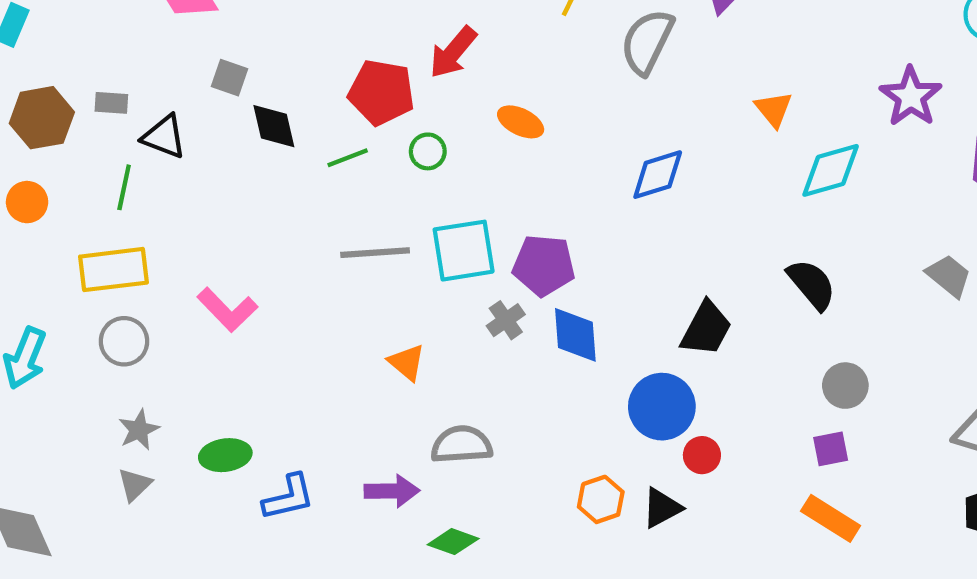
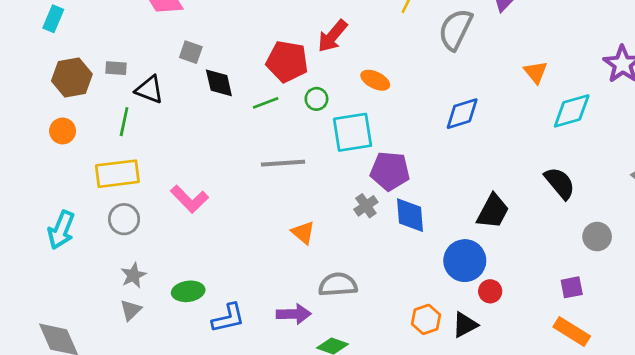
cyan square: (464, 251) -> (353, 132), moved
gray circle: (845, 386) -> (597, 237), moved

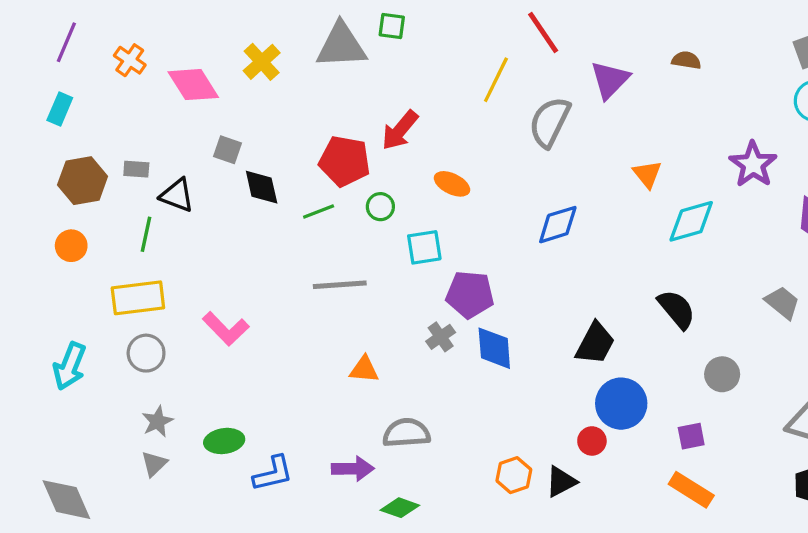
cyan square: (353, 132) -> (424, 247), size x0.7
orange triangle: (303, 233) -> (364, 369), turned -35
blue circle: (465, 261) -> (621, 404), moved

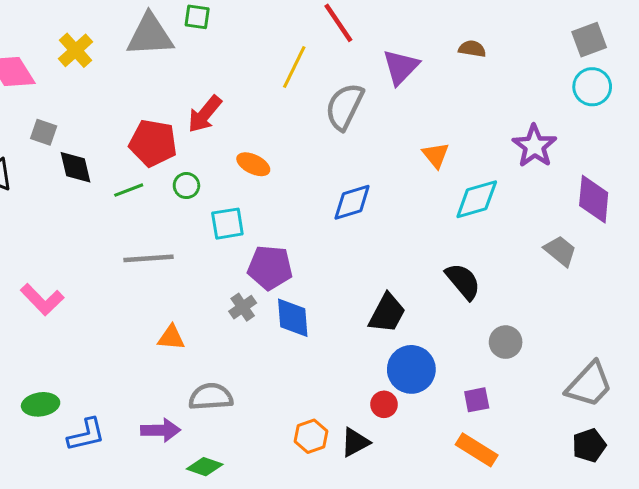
gray trapezoid: (782, 303) -> (560, 251), moved

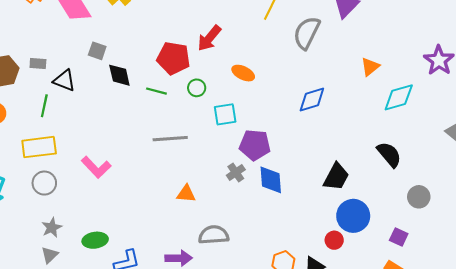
orange triangle: (436, 155) -> (370, 67), turned 30
green line: (129, 190) -> (156, 91), turned 36
purple square: (477, 400) -> (399, 237), turned 36

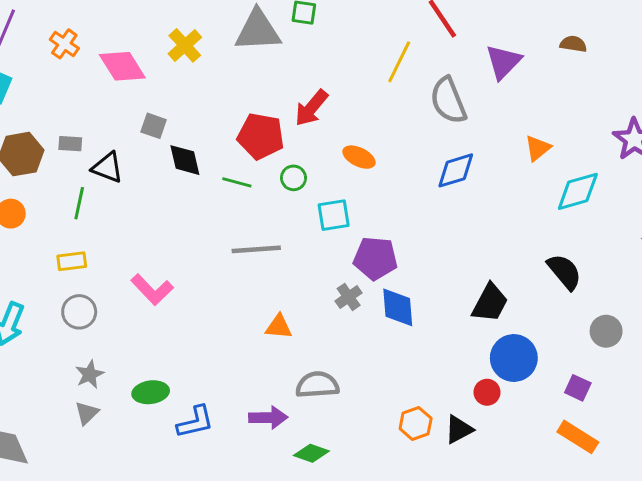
gray semicircle: (307, 33) -> (448, 100), turned -48
blue diamond: (312, 99) -> (456, 170), moved
yellow rectangle: (39, 147) -> (72, 261), size x0.6

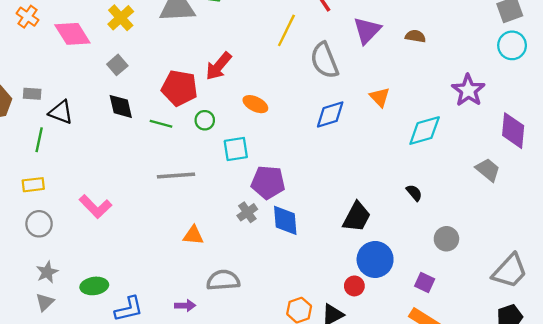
brown semicircle: (573, 44) -> (415, 36), moved
gray square: (154, 126) -> (117, 65), moved, turned 30
orange triangle: (538, 148) -> (380, 97), moved, turned -35
black semicircle: (564, 272) -> (414, 193), size x0.6
purple arrow: (268, 418) -> (185, 306), size x0.7

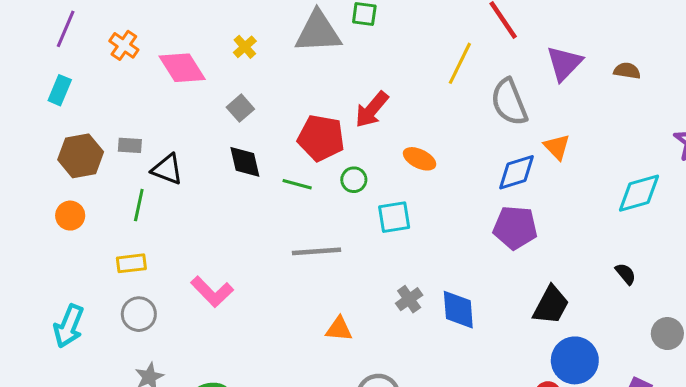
yellow cross: (121, 18) -> (245, 47), size x0.7
orange triangle: (380, 97) -> (557, 147), moved
purple pentagon: (268, 182) -> (515, 228), moved

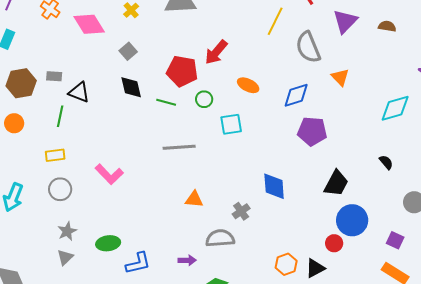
blue diamond: (517, 172) -> (296, 95), moved
gray cross: (409, 299) -> (241, 211), moved

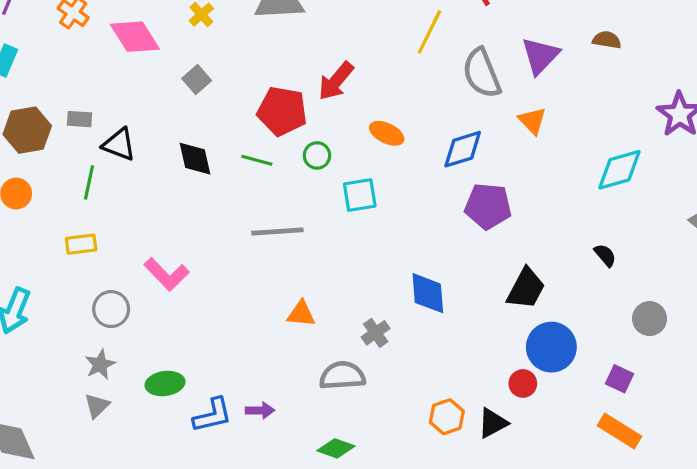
purple triangle: (345, 21) -> (540, 56), moved
black diamond: (131, 87) -> (195, 159), moved
gray circle: (60, 189) -> (111, 309), moved
purple arrow: (187, 260) -> (260, 410), moved

